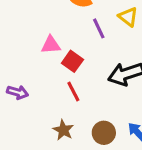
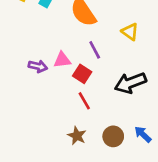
purple line: (99, 28) -> (95, 50), moved
purple arrow: (18, 92) -> (38, 66), moved

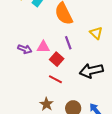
red line: (84, 101) -> (55, 79), turned -40

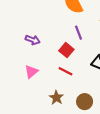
pink triangle: (43, 47) -> (31, 72), moved, turned -40

